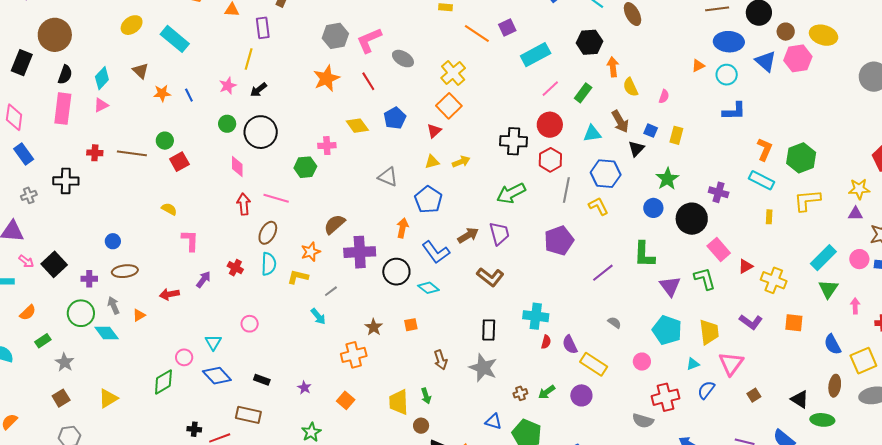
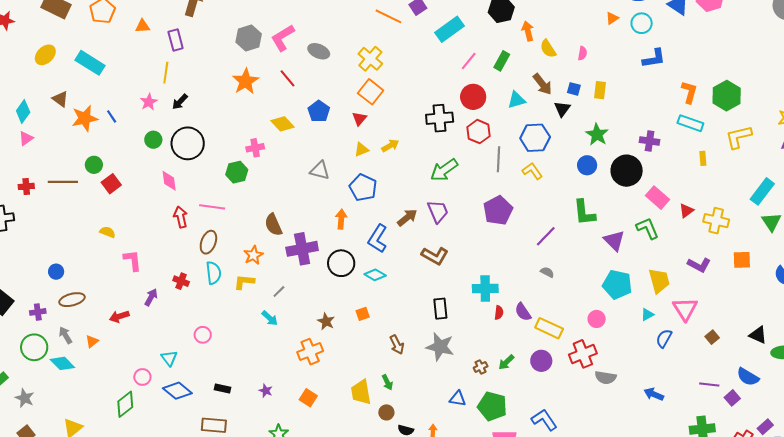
orange star: (162, 93) -> (85, 118), size x1.5
brown semicircle: (335, 224) -> (273, 225), turned -65
blue L-shape: (436, 252) -> (378, 239), turned 76
gray semicircle: (614, 323) -> (547, 272), moved
red cross: (666, 397) -> (583, 354), moved

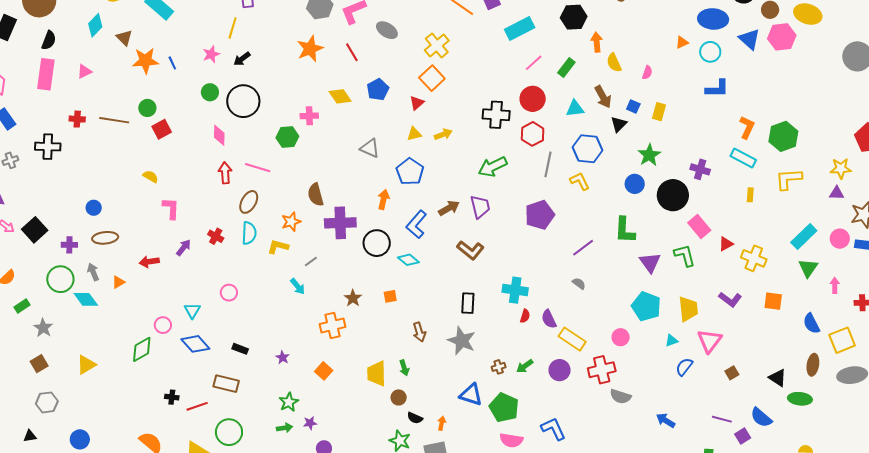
cyan diamond: (23, 111) -> (95, 25), moved
blue triangle: (458, 399) -> (471, 395), size x1.4

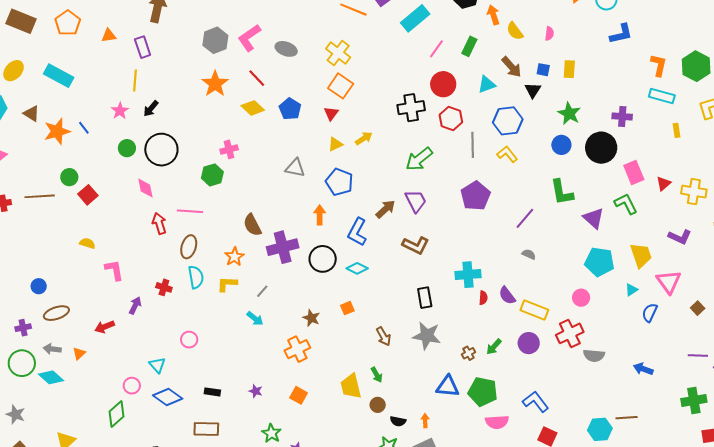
yellow diamond: (340, 96) -> (253, 108), moved
pink rectangle: (699, 227) -> (634, 172), turned 30
gray arrow: (93, 272) -> (52, 349), turned -48

